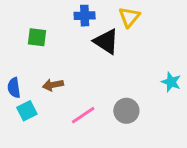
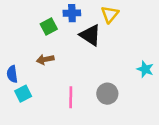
green square: (37, 37) -> (49, 27), moved, turned -35
brown arrow: (53, 85) -> (45, 59), moved
pink line: (83, 115) -> (71, 97), turned -55

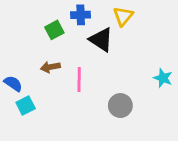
blue semicircle: (12, 74) -> (13, 84), turned 133
pink line: (71, 97) -> (79, 79), moved

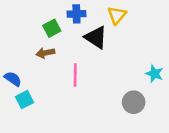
brown arrow: (50, 67) -> (45, 53), moved
gray circle: (120, 106) -> (134, 102), moved

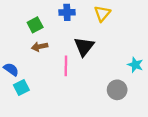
green square: (52, 28) -> (35, 25), moved
black triangle: (96, 37) -> (84, 47), moved, turned 35

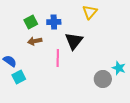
blue cross: (67, 12) -> (54, 22), moved
cyan star: (135, 65) -> (119, 68), moved

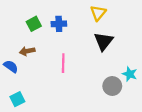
brown arrow: (35, 41) -> (27, 51), moved
black triangle: (74, 41) -> (104, 41), moved
cyan square: (19, 77) -> (17, 99), moved

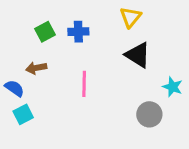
black triangle: (104, 41) -> (138, 55), turned -36
cyan star: (130, 74) -> (173, 87), moved
cyan square: (17, 99) -> (23, 114), moved

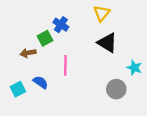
green square: (45, 32) -> (45, 38), moved
blue cross: (78, 32) -> (61, 25), turned 35
blue semicircle: (14, 88) -> (40, 82), moved

